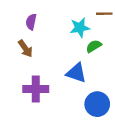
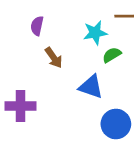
brown arrow: (25, 48) -> (54, 58), moved
purple cross: (36, 89) -> (20, 106), moved

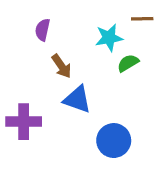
blue triangle: (91, 87) -> (77, 99), moved
blue circle: (116, 124) -> (114, 141), moved

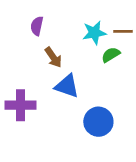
brown line: (142, 19) -> (123, 31), moved

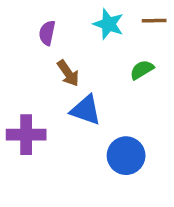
brown line: (123, 31) -> (154, 21), moved
cyan star: (94, 33) -> (108, 24), moved, turned 30

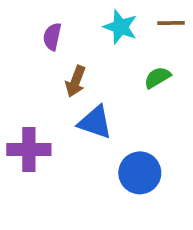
brown arrow: (68, 73) -> (76, 81), turned 56

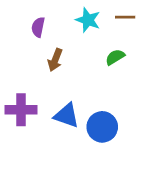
blue triangle: (95, 122) -> (67, 115), moved

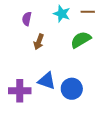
green semicircle: (115, 57) -> (81, 40), size x1.5
purple cross: (21, 110) -> (20, 91), moved

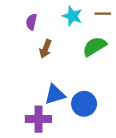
blue triangle: (47, 81) -> (55, 94), turned -36
purple cross: (20, 91) -> (38, 119), moved

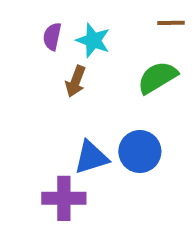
cyan star: (72, 16) -> (93, 40), moved
blue circle: (84, 104) -> (140, 152), moved

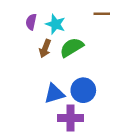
green semicircle: (157, 77) -> (72, 47), moved
purple cross: (64, 198) -> (71, 118), moved

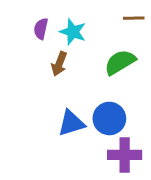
green semicircle: (72, 47) -> (120, 62), moved
purple cross: (71, 118) -> (125, 155), moved

